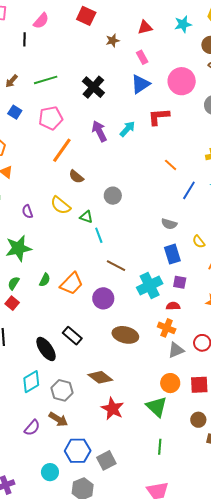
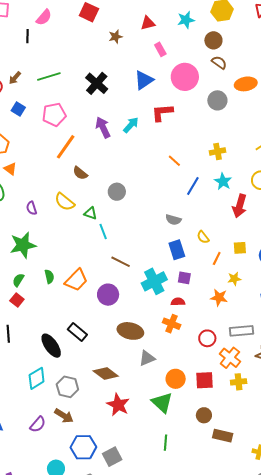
pink rectangle: (142, 57) -> (160, 49), moved
green semicircle: (45, 280) -> (49, 277), turned -40
gray triangle: (176, 350) -> (147, 358), moved

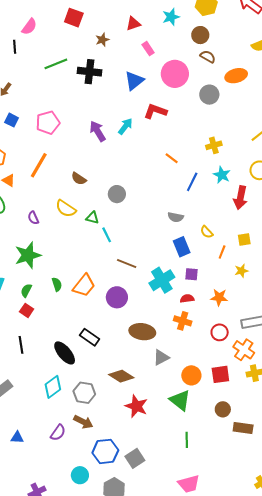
green line: (49, 77) -> (56, 64), moved
black cross: (97, 83) -> (89, 72), moved, turned -30
red L-shape: (162, 112) -> (155, 111), turned 30
orange line: (66, 147) -> (39, 165), moved
orange star: (219, 298) -> (219, 297), moved

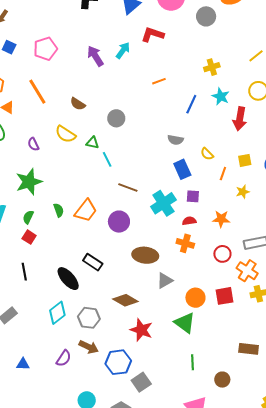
orange line: (172, 158) -> (159, 81), moved, turned -56
orange line: (39, 165) -> (37, 92), turned -60
brown circle: (223, 409) -> (222, 380), moved
blue hexagon: (105, 451) -> (118, 362), moved

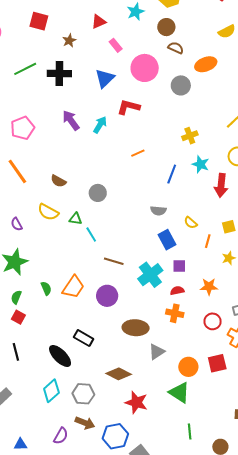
purple arrow: (95, 56) -> (71, 120), moved

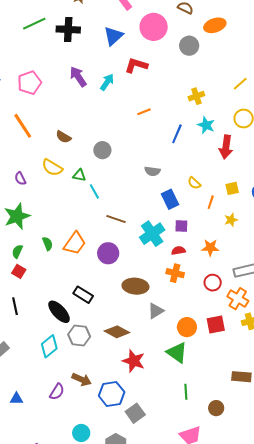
gray semicircle: (158, 211) -> (152, 171), moved
gray hexagon: (83, 394) -> (79, 335), moved

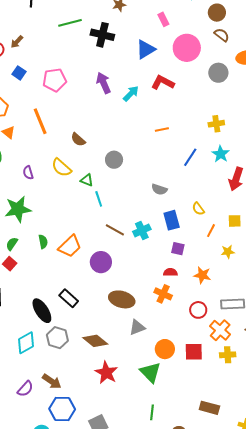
cyan cross: (152, 234) -> (142, 230), moved, size x0.7
blue hexagon: (112, 394) -> (62, 409), moved

